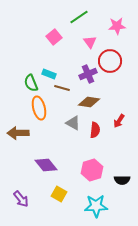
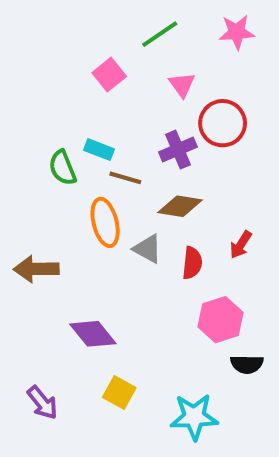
pink star: (117, 26) -> (237, 32), moved
orange ellipse: (39, 108) -> (105, 222), moved
pink hexagon: (92, 170) -> (220, 320), moved

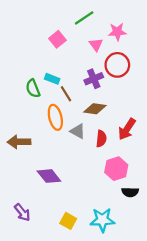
pink star: (237, 32) -> (117, 32), moved
brown line: (125, 178) -> (66, 94), turned 42
red arrow: (241, 245) -> (127, 129), size x1.5
yellow square: (119, 393) -> (68, 221), moved

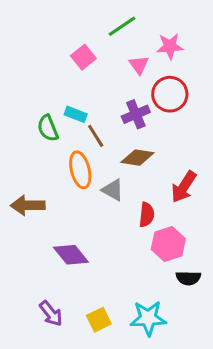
red semicircle: (101, 139) -> (147, 215), moved
purple arrow: (22, 212) -> (51, 313), moved
yellow square: (68, 221) -> (99, 320), turned 35

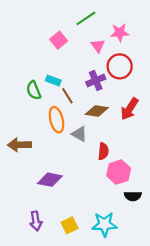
red arrow: (184, 187) -> (129, 109), moved
purple diamond: (71, 255) -> (50, 180), turned -40
purple arrow: (51, 313) -> (36, 221), turned 30

